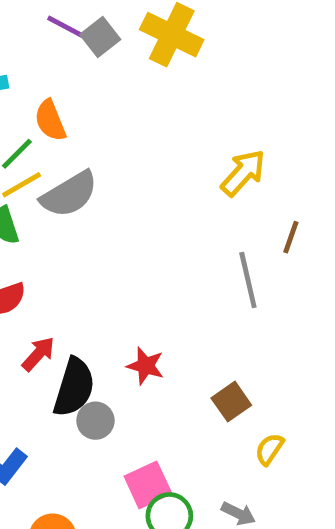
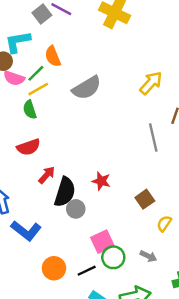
gray square: (100, 37) -> (42, 14), moved
gray semicircle: (69, 194) -> (87, 88), moved

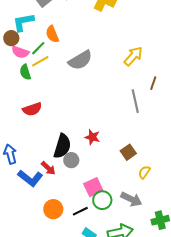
green semicircle: (30, 110) -> (25, 72), moved
red arrow: (47, 175) -> (48, 168), moved, turned 91
gray arrow: (148, 256) -> (131, 199), size x1.5

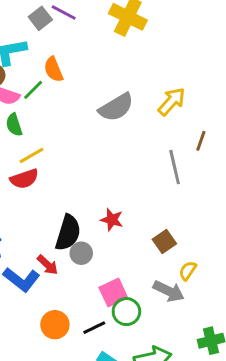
gray semicircle: (80, 60) -> (116, 107), moved
yellow line: (40, 61) -> (32, 155), moved
gray arrow: (131, 199) -> (169, 291), moved

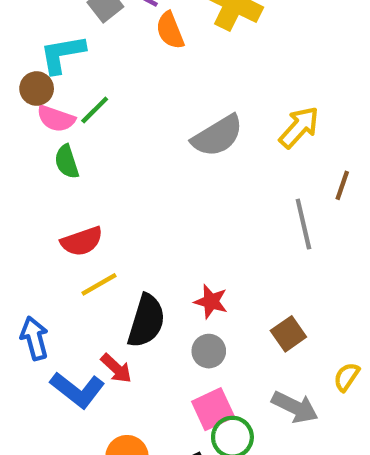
orange semicircle: (53, 69) -> (170, 30), moved
yellow line: (32, 155) -> (99, 284), moved
gray circle: (81, 253) -> (209, 351), moved
yellow semicircle: (188, 271) -> (347, 377), moved

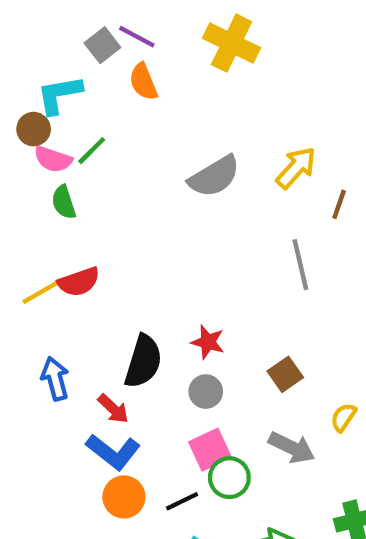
orange semicircle: (170, 30) -> (143, 82), moved
brown line: (342, 185) -> (339, 204), moved
yellow line: (99, 284) -> (40, 293), moved
blue arrow: (34, 338) -> (55, 379), moved
blue L-shape: (77, 390) -> (113, 452), moved

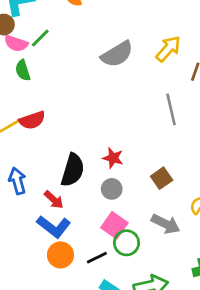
pink square: (210, 450) -> (114, 225), turned -30

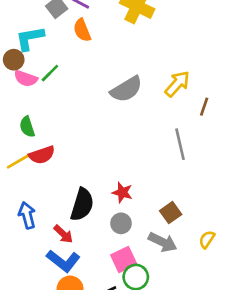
green semicircle: (23, 70) -> (27, 127), moved
gray arrow: (166, 224) -> (163, 242), moved
pink square: (114, 225) -> (124, 260), turned 30

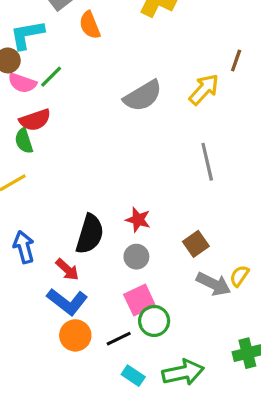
brown line: (204, 107) -> (236, 60), moved
red semicircle: (42, 155) -> (35, 120), moved
gray arrow: (163, 242) -> (214, 284), moved

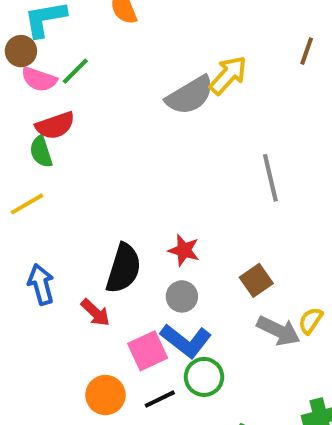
yellow arrow: (204, 89) -> (228, 75), moved
pink square: (140, 300) -> (148, 351), moved
blue L-shape: (67, 302) -> (186, 341), moved

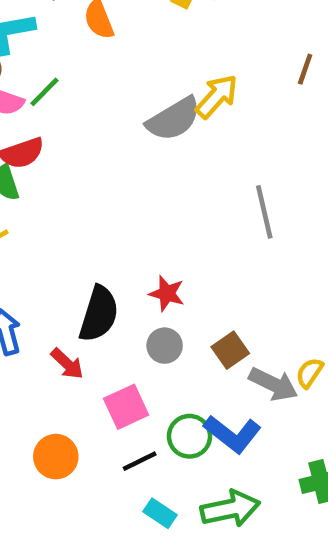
brown square: (256, 280) -> (230, 350), moved
blue L-shape: (186, 341) -> (233, 434), moved
orange circle: (105, 395) -> (56, 457), moved

